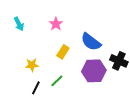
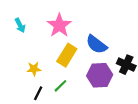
pink star: (56, 24) -> (59, 25), size x1.6
yellow rectangle: (63, 52) -> (67, 55), size x1.5

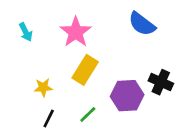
blue semicircle: (96, 44) -> (142, 24), moved
green line: (60, 86) -> (88, 115), moved

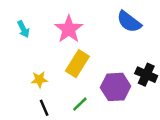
black line: (49, 119) -> (44, 108), turned -49

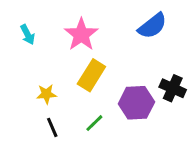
blue semicircle: (129, 22) -> (152, 26), turned -75

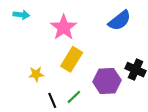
cyan arrow: (28, 35) -> (21, 15), moved, turned -56
black line: (52, 127) -> (52, 100), moved

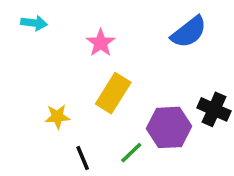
pink star: (64, 27) -> (101, 43), size x0.7
green line: (74, 97) -> (131, 153), moved

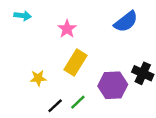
green line: (131, 153) -> (78, 102), moved
black line: (83, 158) -> (55, 106), turned 70

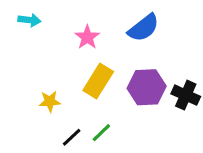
blue semicircle: (126, 22) -> (144, 28), moved
purple hexagon: (113, 85) -> (147, 87), moved

